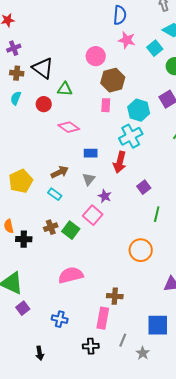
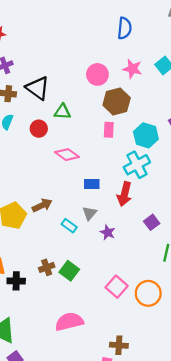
pink star: (127, 40) -> (132, 69), moved
brown arrow: (60, 172) -> (42, 205), moved
cyan rectangle: (55, 194) -> (69, 226), moved
pink square: (93, 215) -> (117, 287), moved

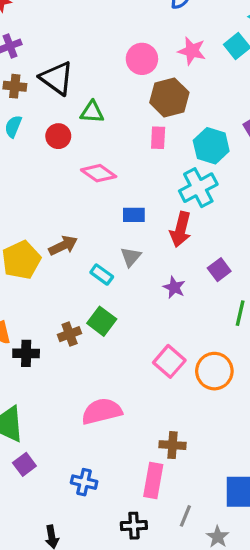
purple star: (108, 232) -> (174, 287), moved
green square: (69, 271) -> (102, 321), moved

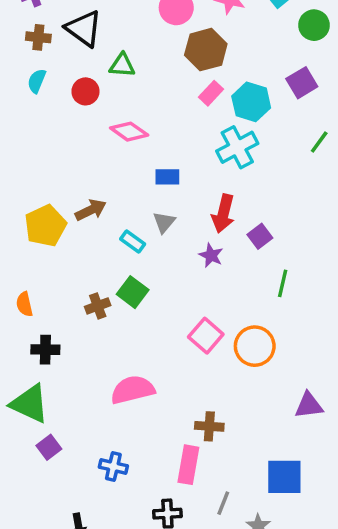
pink rectangle: (158, 138) -> (211, 93), moved, turned 40
red arrow: (181, 229) -> (223, 214), moved
black cross: (26, 353) -> (45, 350), moved

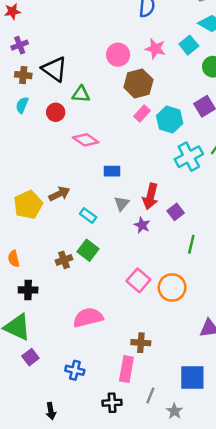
cyan cross: (237, 147) -> (189, 157), moved
gray triangle: (164, 222) -> (122, 203), moved

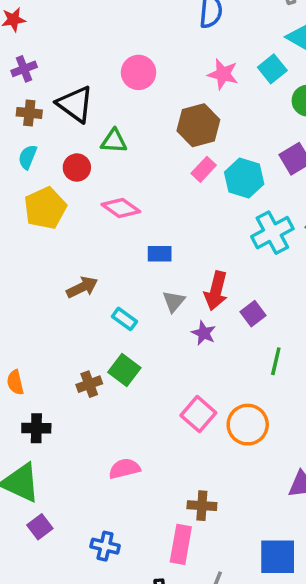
pink circle: (118, 55) -> (139, 72), moved
yellow pentagon: (28, 205) -> (45, 208), moved
pink semicircle: (88, 317) -> (124, 469), size x0.7

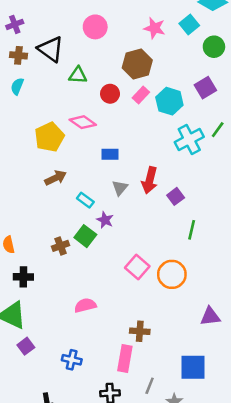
red circle: (77, 168) -> (110, 94), moved
yellow pentagon: (45, 208) -> (49, 137), moved
purple star: (204, 333) -> (105, 220), moved

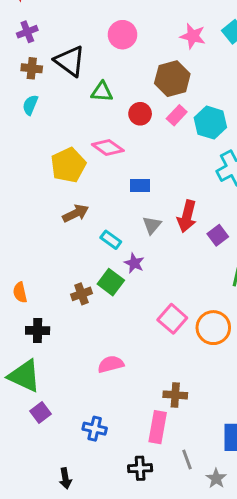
gray line: (150, 386) -> (187, 459), turned -42

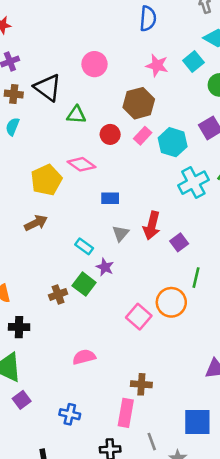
brown arrow: (76, 213) -> (36, 223), moved
orange circle: (213, 328) -> (171, 302), moved

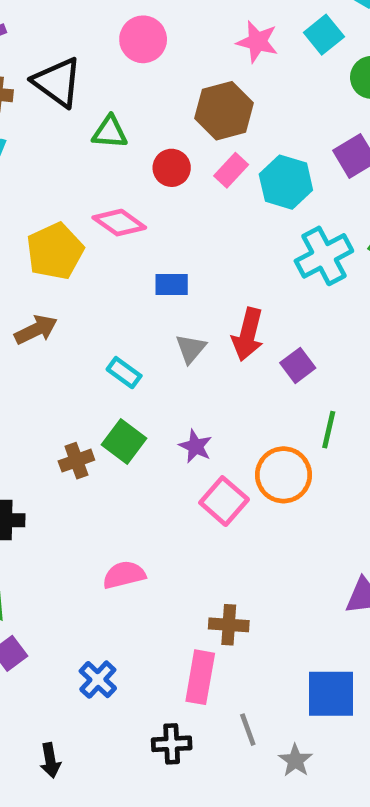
purple star: (105, 267) -> (195, 446), moved
blue cross: (70, 414) -> (98, 680), turned 30

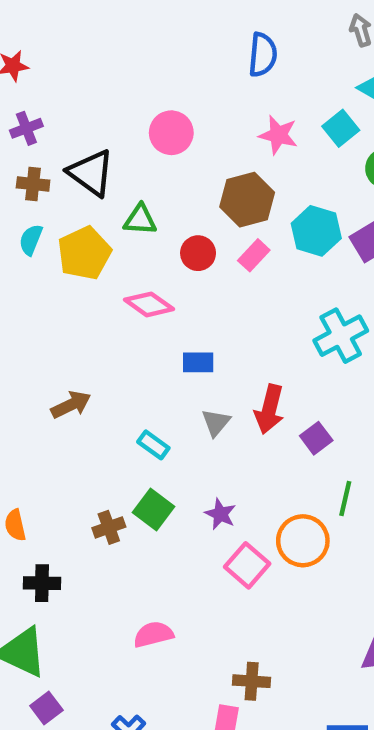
cyan hexagon: (286, 182) -> (316, 231), moved
yellow pentagon: (55, 251) -> (84, 253), moved

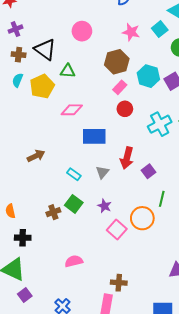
red circle: (198, 253) -> (125, 109), moved
pink diamond: (149, 304) -> (72, 110), turned -35
blue rectangle: (198, 362) -> (94, 136), size x1.6
gray triangle: (216, 423) -> (102, 172), moved

